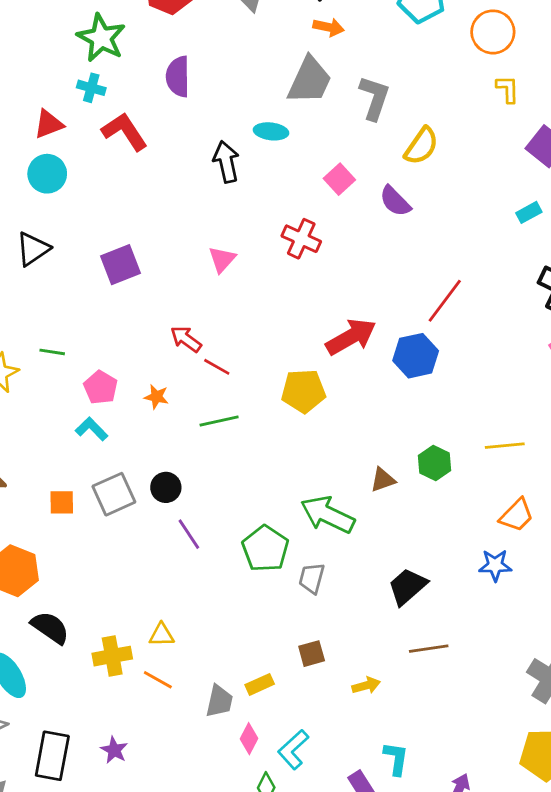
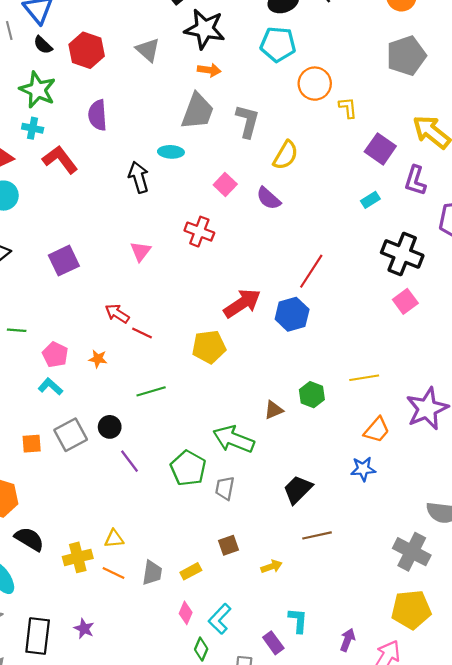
orange circle: (493, 32) -> (315, 84), moved
green line: (219, 421) -> (151, 391), moved
gray trapezoid: (219, 701) -> (152, 573), moved

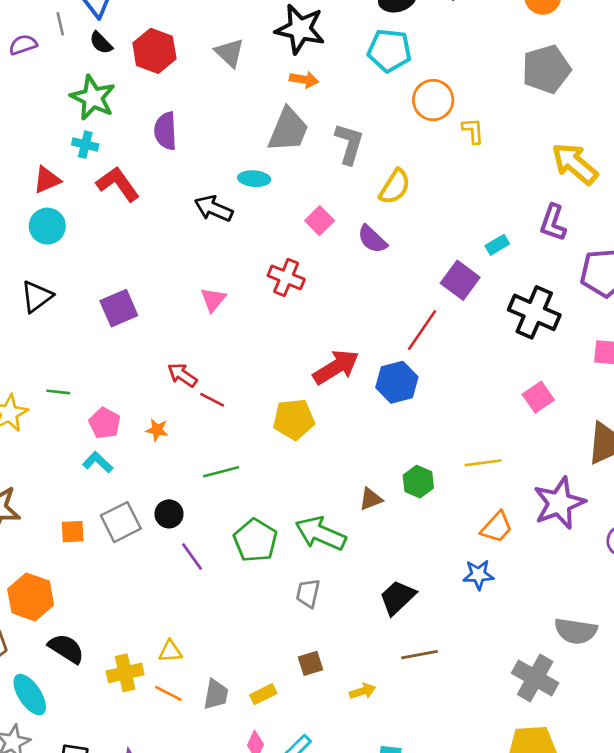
purple square: (380, 149) -> (460, 280), moved
black arrow: (139, 177) -> (214, 209), turned -52
pink square: (405, 301) -> (538, 397), moved
green pentagon: (188, 468) -> (255, 540), moved

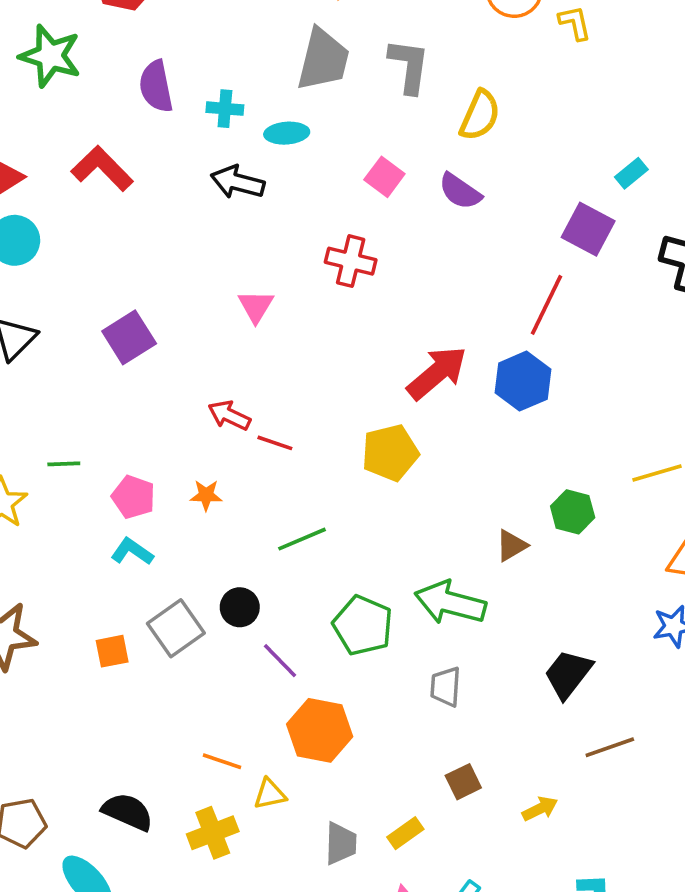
cyan cross: (85, 145) -> (225, 109), moved
orange hexagon: (31, 597) -> (320, 730), moved
orange line: (168, 693) -> (222, 761), moved

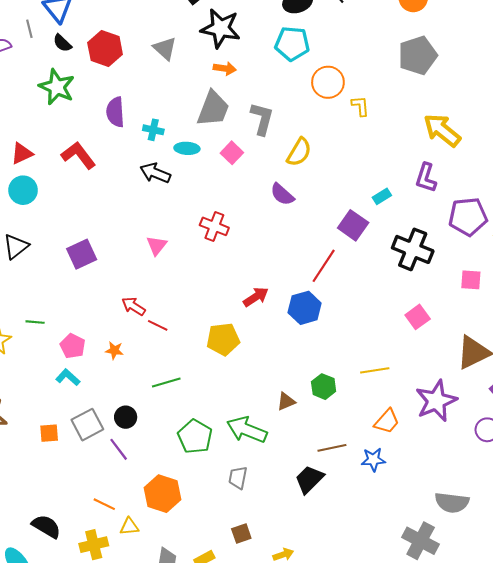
pink square: (384, 177) -> (232, 153), moved
red arrow: (437, 373) -> (256, 297), size x0.7
purple line: (280, 661) -> (119, 449), moved
brown line: (610, 747) -> (332, 448), moved

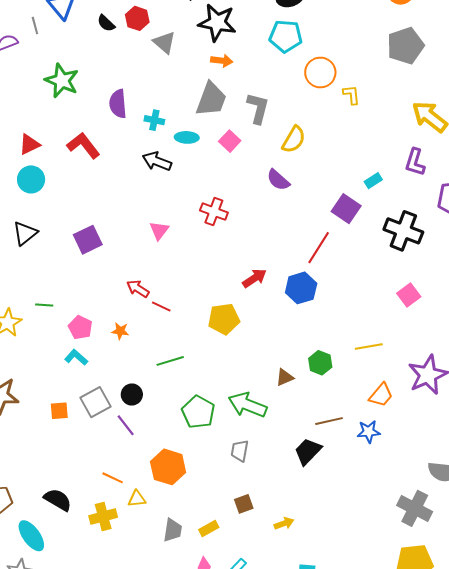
black semicircle: (62, 43) -> (106, 23), moved
red hexagon: (105, 49) -> (137, 18), moved, size x0.7

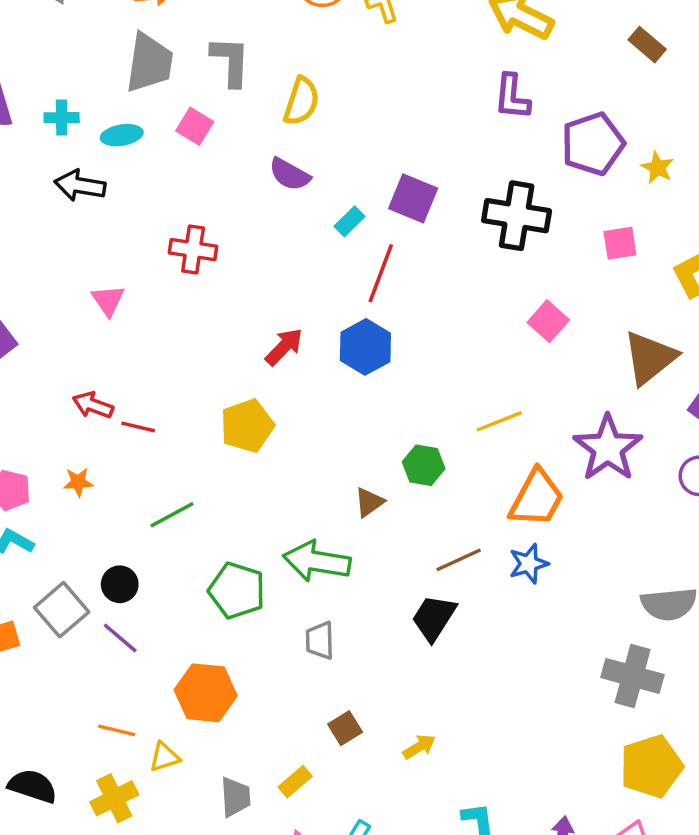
cyan rectangle: (373, 181) -> (349, 221), moved
orange trapezoid: (381, 395) -> (537, 498), size x1.4

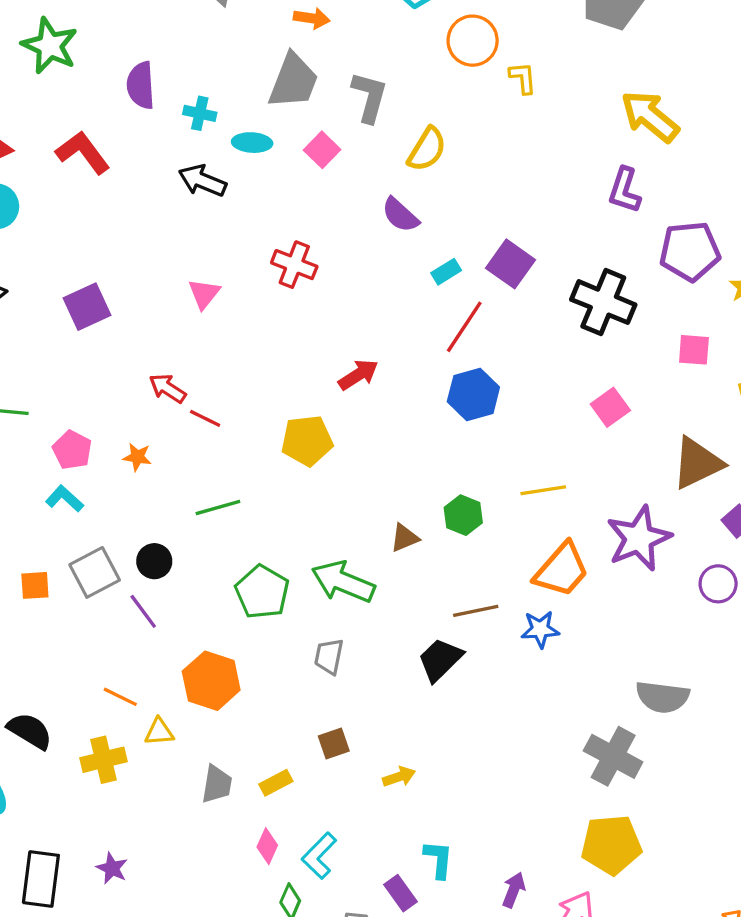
blue hexagon: (365, 347) -> (473, 394), moved

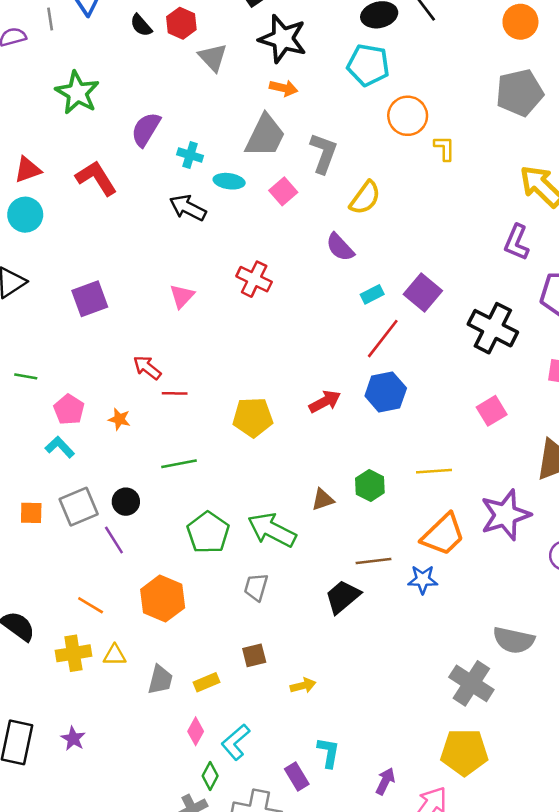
purple semicircle: (141, 85) -> (146, 129), turned 30
red arrow: (358, 375) -> (325, 402), moved
red line: (205, 418) -> (175, 393), turned -30
yellow triangle: (159, 732) -> (115, 655), moved

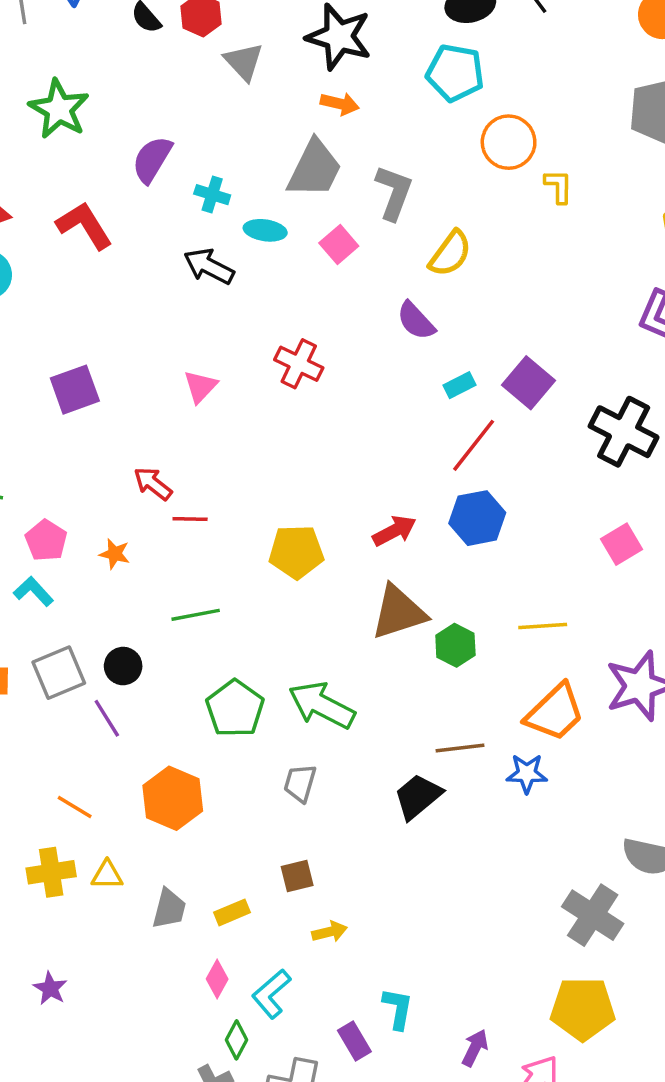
brown triangle: (323, 500) -> (399, 612), moved, size x1.8
yellow arrow: (303, 686) -> (330, 932), moved

